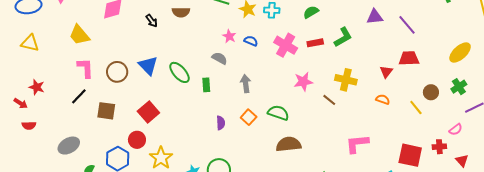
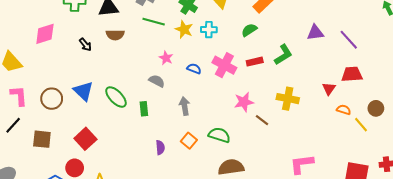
blue semicircle: (251, 41) -> (194, 69), moved
orange semicircle: (383, 99) -> (344, 110), moved
brown line: (329, 100) -> (262, 120), moved

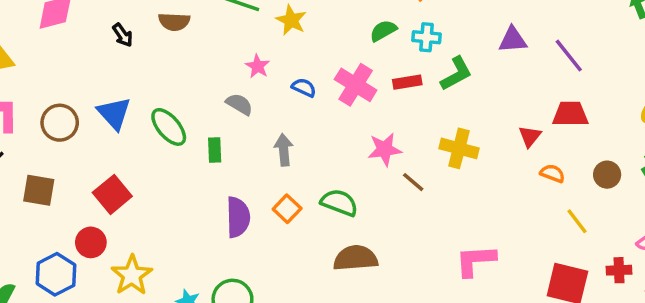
cyan cross: (209, 30) -> (426, 37), moved
green semicircle: (249, 30) -> (383, 31), moved
yellow line: (361, 125) -> (577, 221), moved
purple semicircle: (160, 147) -> (238, 217), size x1.6

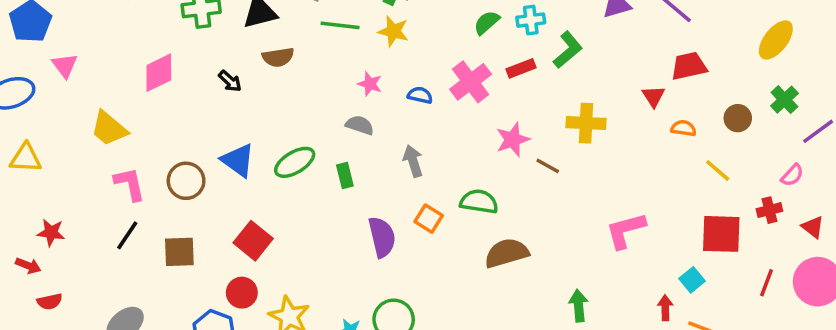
pink cross: (356, 85) -> (471, 82), turned 33
green ellipse: (169, 127) -> (295, 162), turned -69

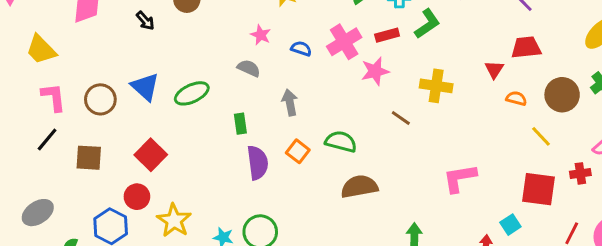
brown circle: (738, 118) -> (562, 95), size x1.5
pink star: (513, 140) -> (375, 71), moved
green rectangle: (345, 175) -> (240, 124), moved

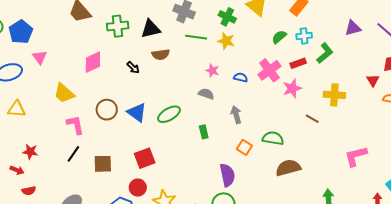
brown circle: (100, 99) -> (107, 110), moved
red square: (151, 155) -> (145, 158), turned 30
purple semicircle: (258, 163) -> (227, 175), moved

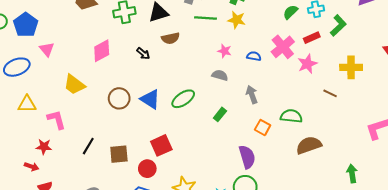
pink L-shape: (75, 125) -> (56, 120), moved
green rectangle: (204, 132) -> (220, 114), turned 56
red circle: (138, 188) -> (147, 169), moved

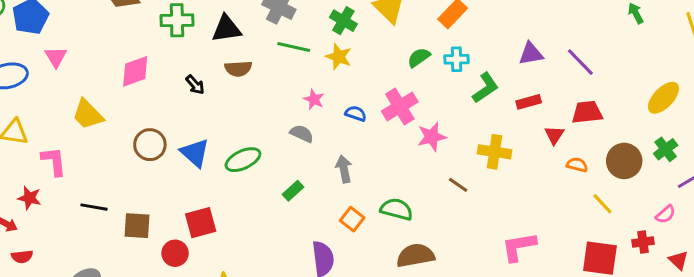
red rectangle: (312, 38) -> (529, 102), moved
black line: (88, 146) -> (94, 207), turned 60

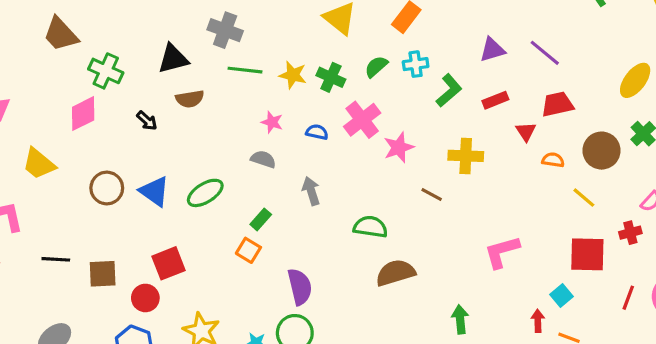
green cross: (177, 20) -> (106, 71), moved, turned 32
green cross: (343, 21) -> (331, 77), moved
orange square: (352, 219) -> (248, 250), moved

